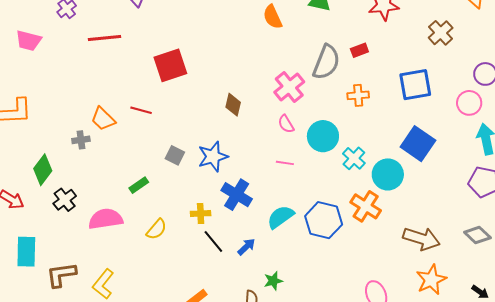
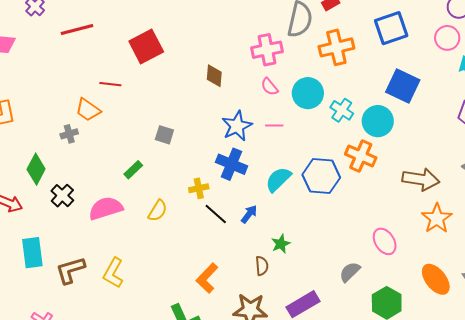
pink cross: (289, 87) -> (267, 50), turned 36
orange cross: (358, 95) -> (336, 47), size x1.6
red line: (141, 110) -> (110, 84), moved
blue star: (213, 157) -> (237, 126), moved

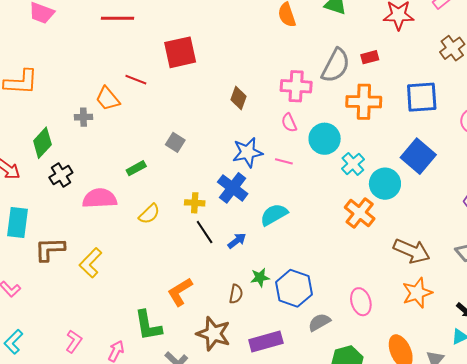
blue hexagon: (321, 176) -> (294, 288), moved

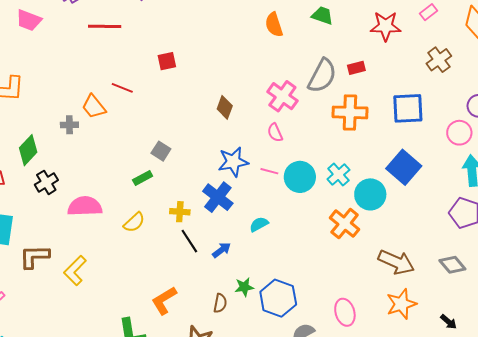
red square: (180, 52) -> (167, 61), size x0.6
pink cross: (296, 86) -> (282, 96), turned 32
cyan circle: (325, 139) -> (300, 177), moved
green rectangle: (136, 168) -> (143, 178), moved
cyan semicircle: (274, 215) -> (259, 224), size x0.7

